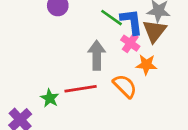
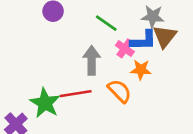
blue L-shape: (132, 22) -> (143, 40), moved, turned 96
brown triangle: (154, 31) -> (165, 36), moved
green star: (50, 98) -> (45, 103), size x1.6

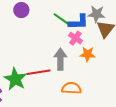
blue L-shape: (143, 40) -> (78, 22), moved
gray arrow: (92, 60) -> (60, 59), moved
orange semicircle: (120, 91) -> (71, 88), moved, turned -42

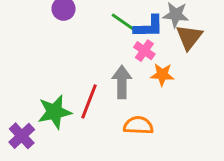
red line: (38, 72) -> (89, 101), turned -60
green star: (15, 79) -> (55, 112), turned 30

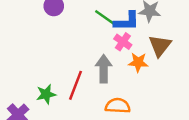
brown triangle: (189, 37) -> (160, 46), moved
green star: (55, 112) -> (46, 94), size x0.7

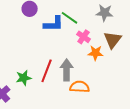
blue L-shape: (127, 21) -> (54, 24), moved
gray arrow: (104, 69) -> (67, 70), moved

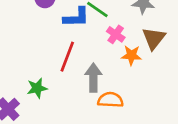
red line: (47, 71) -> (67, 57), moved

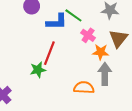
gray arrow: (93, 78) -> (105, 74), moved
green star: (37, 88) -> (38, 70), moved

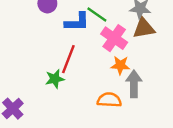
pink cross: (88, 35) -> (114, 38), size x1.5
brown triangle: (118, 38) -> (144, 28), moved, turned 42
orange star: (101, 52) -> (120, 65), moved

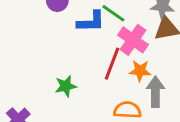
red line: (68, 59) -> (112, 64), moved

